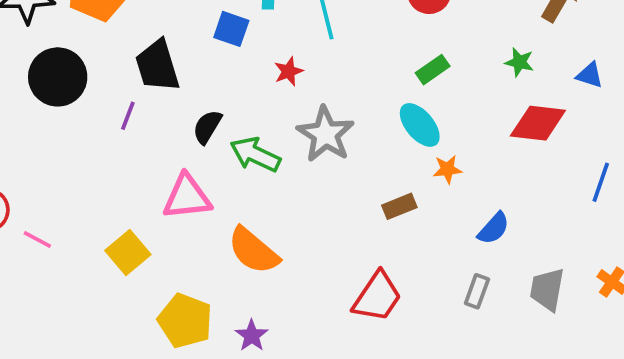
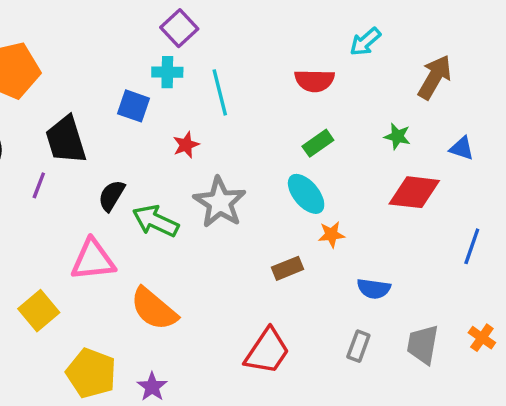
blue semicircle: (494, 228) -> (374, 289), turned 56

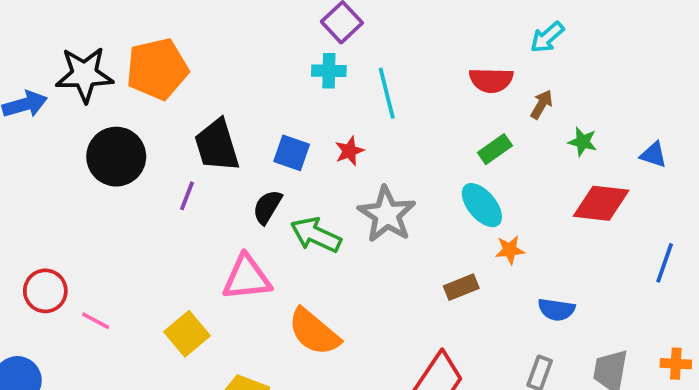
brown arrow: (435, 77) -> (542, 104), moved, size x0.6
blue square: (134, 106) -> (292, 153), moved
orange cross: (482, 338) -> (676, 364), turned -32

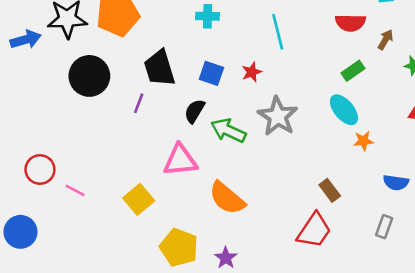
cyan cross: (329, 71) -> (208, 16), moved
brown rectangle: (461, 287) -> (330, 190), moved, turned 75

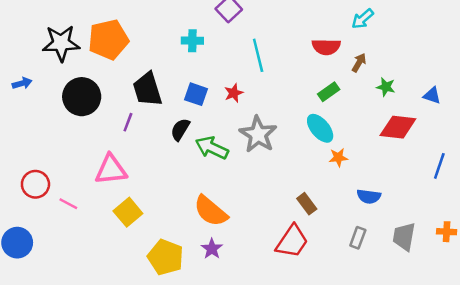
blue arrow: (26, 40) -> (22, 83), moved, size x0.7
pink triangle: (180, 160) -> (111, 170), moved
purple star: (226, 258) -> (212, 249), moved

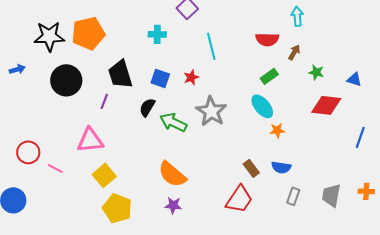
cyan arrow: (363, 19) -> (297, 16), turned 126
blue semicircle: (369, 196) -> (281, 167), moved
purple star: (212, 249) -> (173, 205), turned -30
yellow pentagon: (166, 257) -> (117, 208), moved

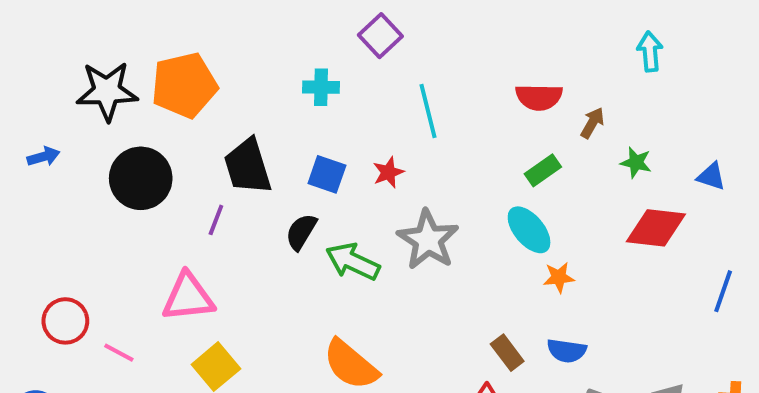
cyan arrow: (297, 16) -> (650, 52), moved

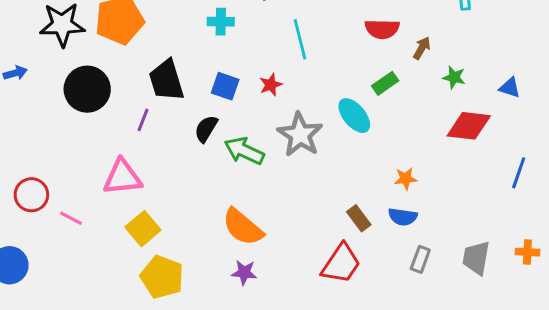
cyan ellipse: (529, 230) -> (354, 116), moved
orange star: (559, 277) -> (406, 179), moved

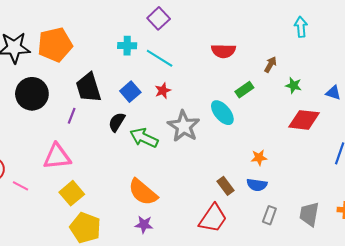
red semicircle: (382, 29) -> (223, 51), moved
cyan line: (300, 39) -> (160, 58), moved, turned -44
blue square: (225, 86) -> (130, 92), turned 30

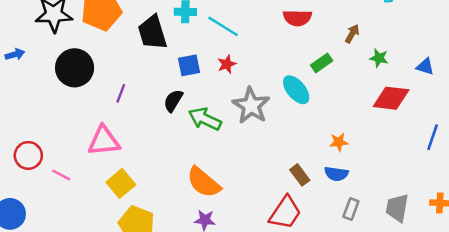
black trapezoid: (88, 88) -> (152, 32), moved
blue square: (130, 92) -> (189, 65), turned 30

